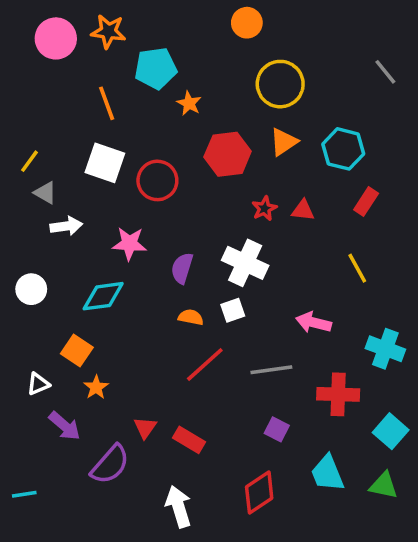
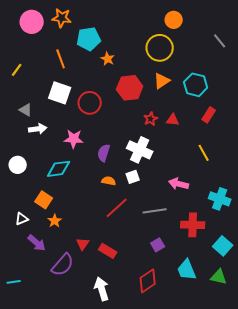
orange circle: (247, 23) -> (174, 20), moved
yellow line: (29, 161) -> (17, 70), moved
purple square: (277, 429) -> (158, 245), turned 32

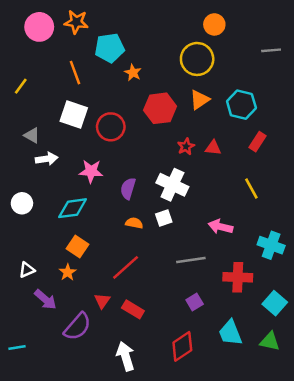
gray line: (220, 41) -> (271, 50), turned -56
orange square: (44, 200) -> (77, 246), moved
red line: (117, 208) -> (126, 267), moved

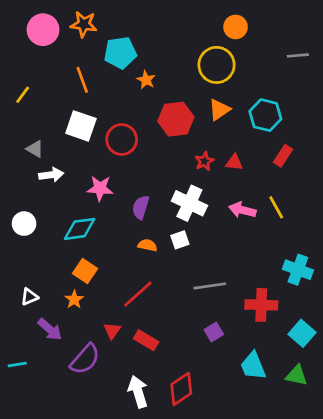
pink arrow: (220, 227) -> (242, 210), moved
red diamond: (182, 346) -> (181, 389), moved
cyan line: (17, 348) -> (17, 365), moved

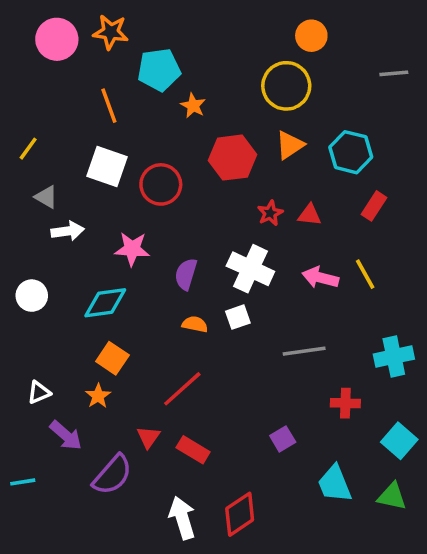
yellow line: (23, 95) -> (28, 149), moved
cyan cross: (298, 270) -> (394, 357), turned -32
gray line: (210, 286) -> (304, 351), moved
red cross: (261, 305) -> (345, 403), size x0.7

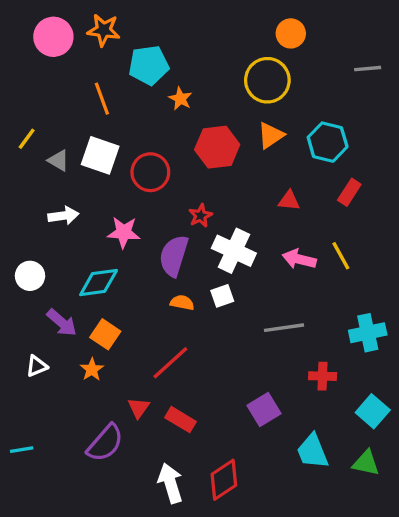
gray triangle: (46, 197) -> (58, 160), moved
red star: (270, 213) -> (201, 216), moved
purple semicircle: (186, 274) -> (174, 256), size x1.4
purple arrow: (66, 435) -> (62, 323), moved
purple square: (283, 439) -> (264, 410), size x1.4

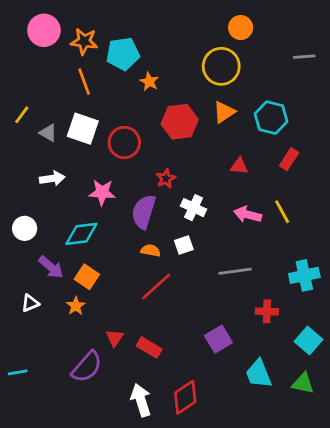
orange star: (104, 30) -> (84, 41), moved
white cross: (234, 251) -> (194, 208), size x0.7
red line: (170, 363) -> (156, 287), moved

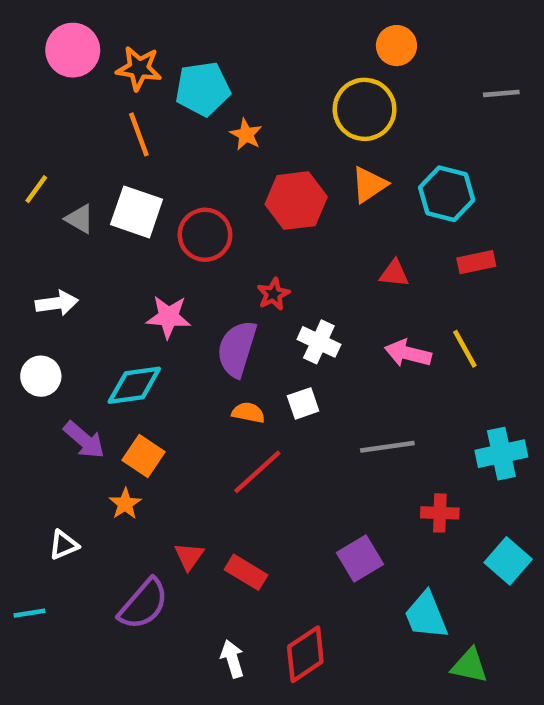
red rectangle: (289, 159) -> (476, 262), turned 45
white arrow: (52, 178) -> (57, 303), moved
white triangle: (30, 303) -> (64, 545), moved
green triangle: (303, 383) -> (469, 666), moved
white arrow: (141, 400) -> (232, 659), size x0.7

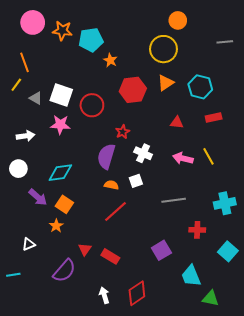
orange line: (139, 134) -> (25, 62), moved
pink star: (168, 317) -> (60, 125), moved

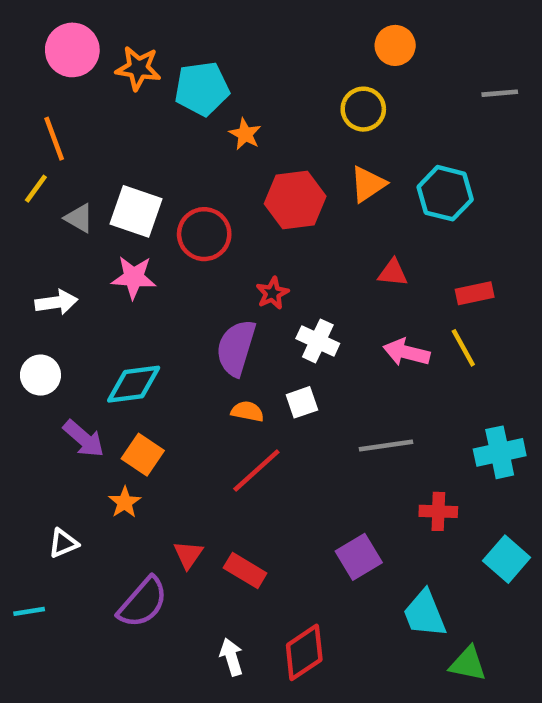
yellow circle: (163, 49) -> (363, 109), size x0.7
red rectangle: (214, 117) -> (475, 293), moved

